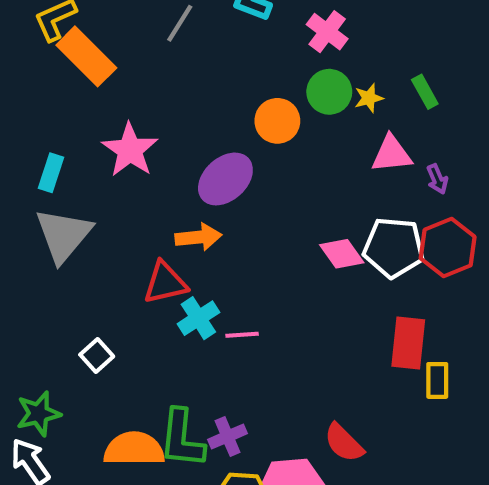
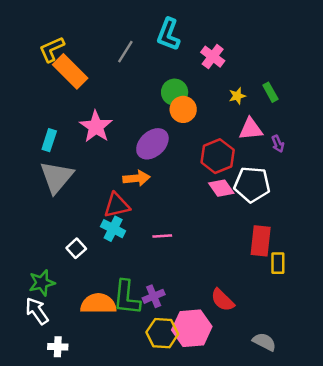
green circle: (329, 92) -> (175, 92), moved
red hexagon: (448, 248) -> (218, 156), moved
cyan cross: (198, 318) -> (113, 229), moved, turned -30

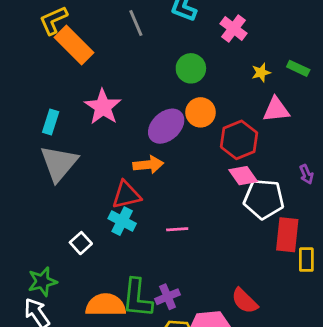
gray line: (125, 52) -> (136, 23), turned -55
green rectangle: (270, 92) -> (298, 68), turned -36
orange circle: (183, 109) -> (201, 112), moved
purple arrow: (278, 144) -> (306, 174), moved
white pentagon: (252, 184) -> (264, 199), moved

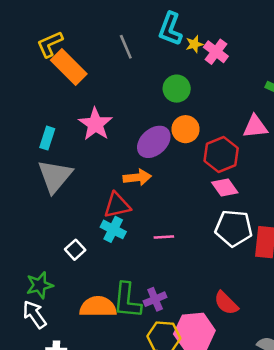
yellow star: (261, 72) -> (194, 44), moved
white pentagon: (264, 199) -> (234, 228), moved

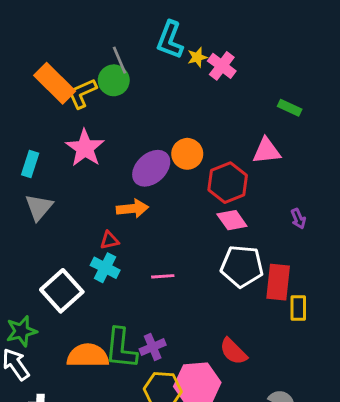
yellow L-shape: (50, 44) -> (82, 93), moved
green circle: (177, 89) -> (114, 80), moved
gray triangle: (55, 176) -> (39, 207), size x0.7
red triangle: (117, 205) -> (109, 240), size x0.6
white square: (75, 250) -> (62, 291), size x1.8

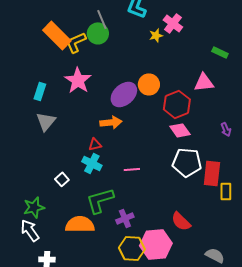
yellow star: (197, 57) -> (156, 35), moved
white square: (62, 291) -> (62, 179), size x0.5
green L-shape: (121, 348) -> (100, 200), moved, turned 68

